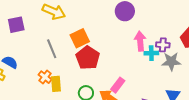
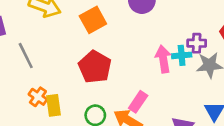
orange square: (80, 38) -> (93, 20), moved
pink arrow: (140, 41) -> (163, 59), moved
gray line: (52, 49) -> (26, 56), moved

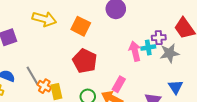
orange square: (93, 20) -> (81, 26), turned -30
gray line: (26, 56) -> (32, 76), moved

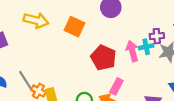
red pentagon: (85, 61) -> (103, 58), moved

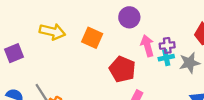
purple cross: (157, 36) -> (167, 45), moved
pink arrow: (132, 51) -> (147, 46), moved

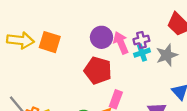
purple circle: (129, 17) -> (101, 37), moved
orange square: (92, 38) -> (50, 42), moved

